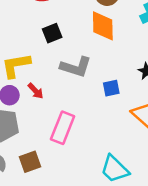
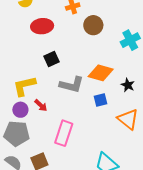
orange diamond: (103, 26) -> (101, 73), moved, turned -70

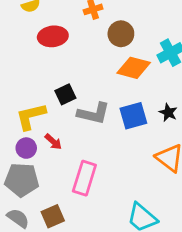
black square: (52, 59) -> (65, 94), moved
orange diamond: (101, 73) -> (134, 68), moved
blue square: (100, 100) -> (133, 116), moved, size x1.5

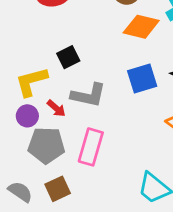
gray L-shape: (94, 113) -> (88, 95), moved
gray pentagon: (22, 180) -> (46, 145), moved

